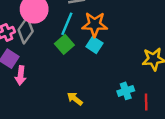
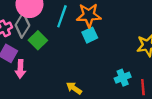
green square: (64, 44) -> (38, 40), moved
cyan square: (94, 45) -> (90, 35), turned 35

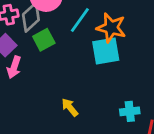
cyan square: (90, 35) -> (106, 51), size x1.5

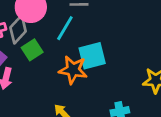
orange star: (111, 28) -> (73, 70), moved

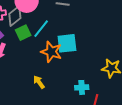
cyan line: (65, 28) -> (41, 29), moved

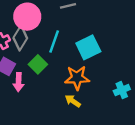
green square: (23, 33) -> (38, 64), moved
orange star: (51, 52) -> (77, 78), moved

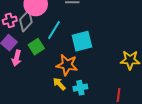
cyan cross: (122, 90) -> (80, 88), moved

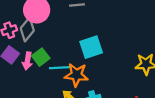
cyan line: (54, 30) -> (60, 68), moved, turned 60
pink arrow: (17, 58) -> (27, 61), moved

